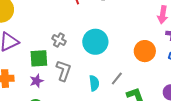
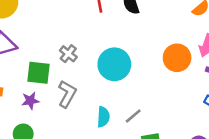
orange circle: (145, 51) -> (177, 58), moved

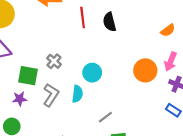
cyan circle: (114, 64) -> (92, 73), size x0.7
cyan semicircle: (103, 117) -> (77, 94), moved

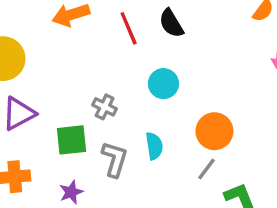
orange circle: (145, 70) -> (214, 131), moved
cyan circle: (92, 73) -> (163, 84), moved
purple star: (20, 99) -> (71, 192), moved

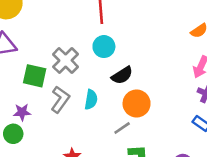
black semicircle: (171, 23) -> (122, 75), moved, turned -110
cyan circle: (163, 84) -> (104, 47), moved
gray cross: (105, 107) -> (66, 61), size x1.5

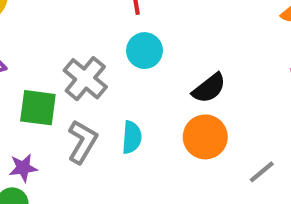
black semicircle: (122, 75) -> (209, 88), moved
gray line: (122, 128) -> (262, 172), moved

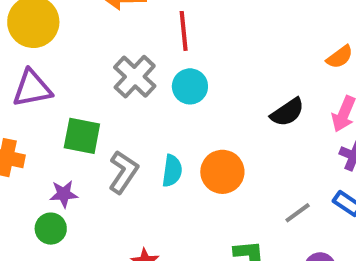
gray cross: (85, 79) -> (135, 77), moved
black semicircle: (209, 88) -> (287, 112), moved
orange circle: (205, 137) -> (222, 172), moved

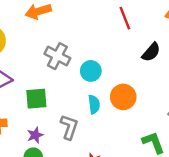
red line: (184, 31) -> (125, 18), moved
cyan circle: (190, 86) -> (91, 71), moved
gray L-shape: (123, 172) -> (69, 127), moved

